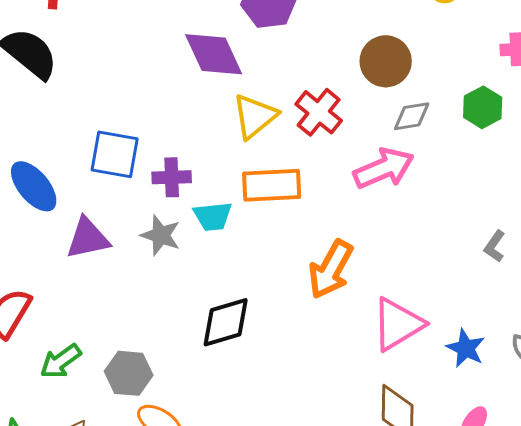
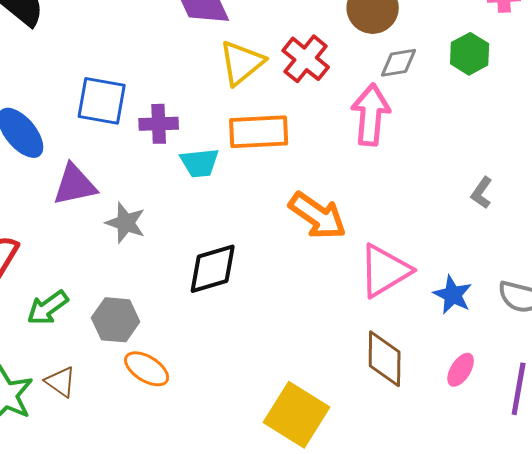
pink arrow: (384, 168) -> (371, 115), turned -62
gray star: (161, 235) -> (126, 223), moved
orange arrow: (331, 269) -> (318, 216), turned -84

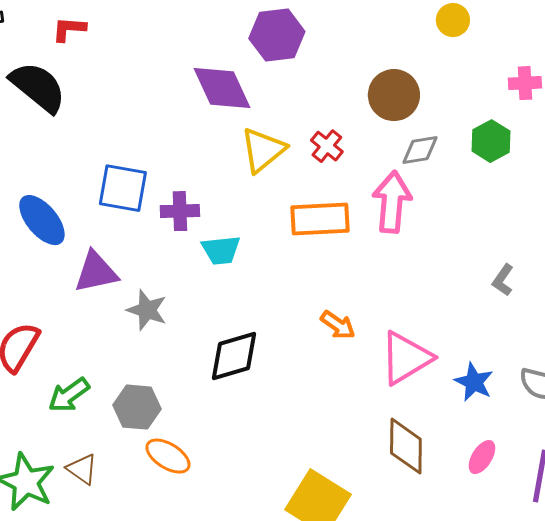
red cross: (306, 59) -> (327, 146), size x0.7
orange rectangle: (259, 132) -> (320, 219), moved
orange arrow: (318, 216) -> (338, 325), moved, size x0.6

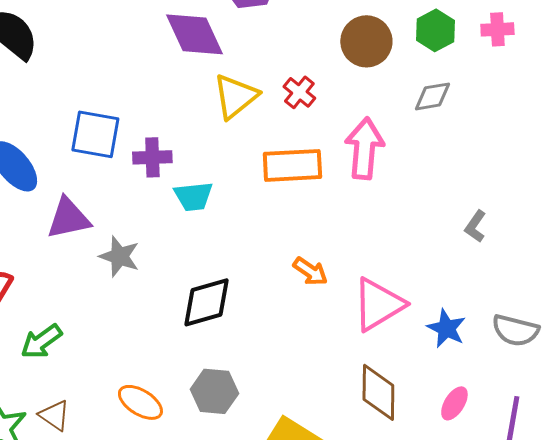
green hexagon: (491, 141) -> (435, 30), moved
gray diamond: (420, 150) -> (432, 96), moved
gray hexagon: (137, 407) -> (214, 391), moved

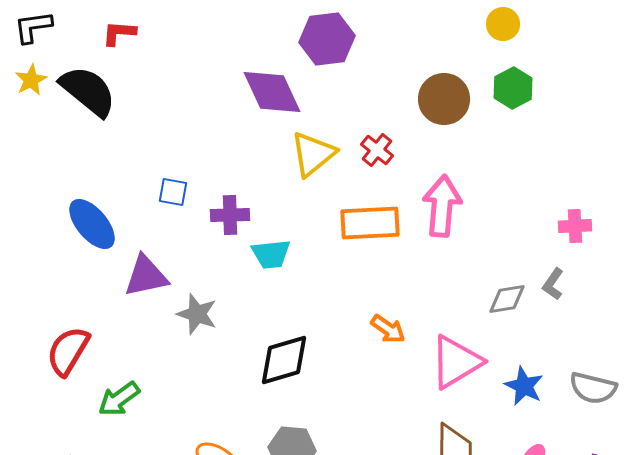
pink cross: (497, 29) -> (575, 226), moved
gray diamond: (432, 96) -> (507, 299), moved
blue square: (95, 134) -> (173, 192), size x0.6

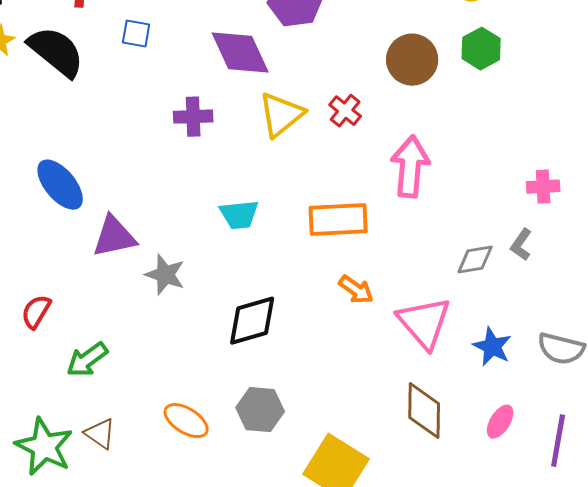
blue square: (173, 192) -> (136, 34), moved
purple cross: (230, 215) -> (193, 117), moved
orange rectangle: (370, 223) -> (338, 220), moved
red semicircle: (68, 351) -> (36, 312), size x0.7
pink triangle: (456, 362) -> (424, 323), turned -40

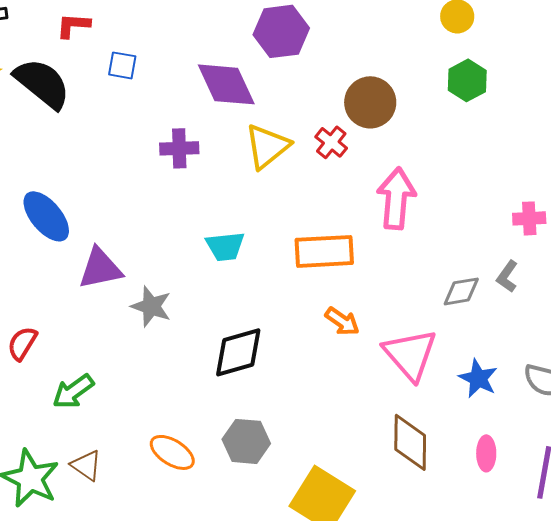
brown circle: (412, 60) -> (370, 102), moved
pink ellipse: (500, 422) -> (486, 453), turned -32

